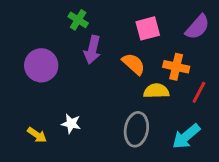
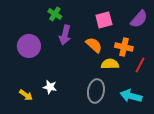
cyan arrow: (186, 136) -> (131, 96), turned 55

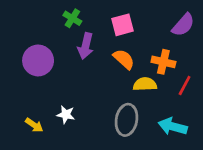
pink square: (104, 20) -> (123, 25), moved

